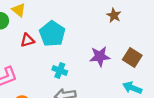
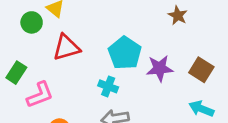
cyan pentagon: (52, 34) -> (125, 53), moved
red triangle: (27, 40) -> (66, 47), size x1.5

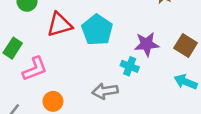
cyan pentagon: (125, 53) -> (97, 30), moved
cyan cross: (108, 86) -> (130, 66), moved

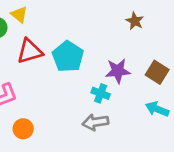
gray arrow: (105, 91) -> (95, 122), moved

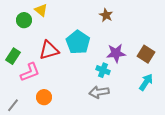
brown star: (135, 21) -> (106, 15), moved
red triangle: (30, 51) -> (49, 50), moved
cyan arrow: (157, 109) -> (146, 82), turned 102

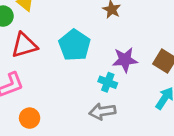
red triangle: (49, 50) -> (24, 45), moved

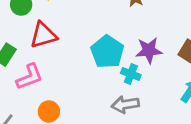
cyan pentagon: (75, 45) -> (107, 52), moved

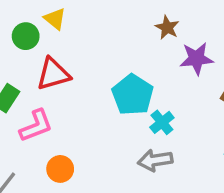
purple star: (149, 50) -> (196, 59), moved
cyan cross: (131, 74) -> (162, 122), turned 30

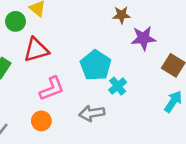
brown star: (167, 27) -> (122, 15), turned -30
pink L-shape: (36, 126) -> (52, 89), moved
gray arrow: (155, 160) -> (92, 113), moved

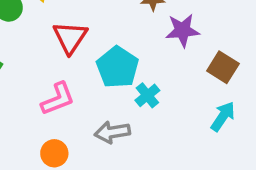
red triangle: (36, 50) -> (70, 37), moved, turned -40
orange circle: (41, 121) -> (54, 153), moved

